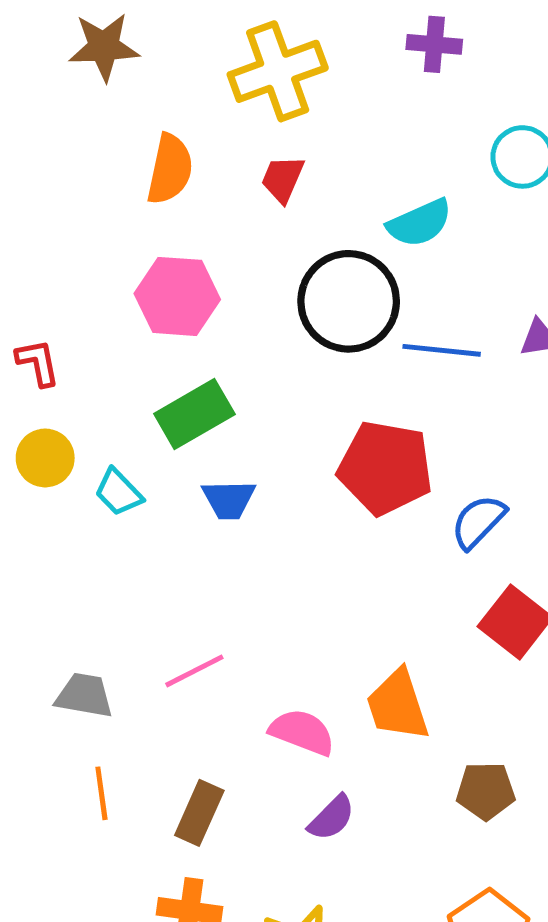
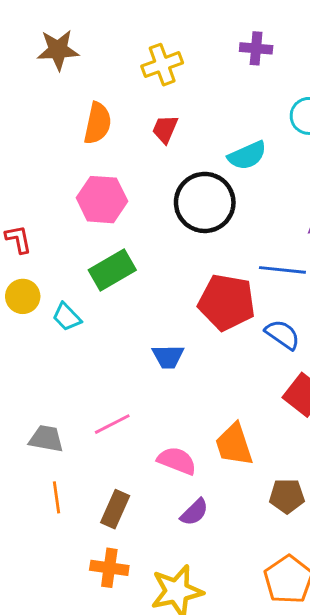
yellow cross: (278, 71) -> (162, 65), size x0.7
blue line: (442, 350) -> (282, 270), moved
blue trapezoid: (229, 500) -> (168, 357), moved
blue semicircle: (478, 522) -> (282, 335), turned 81

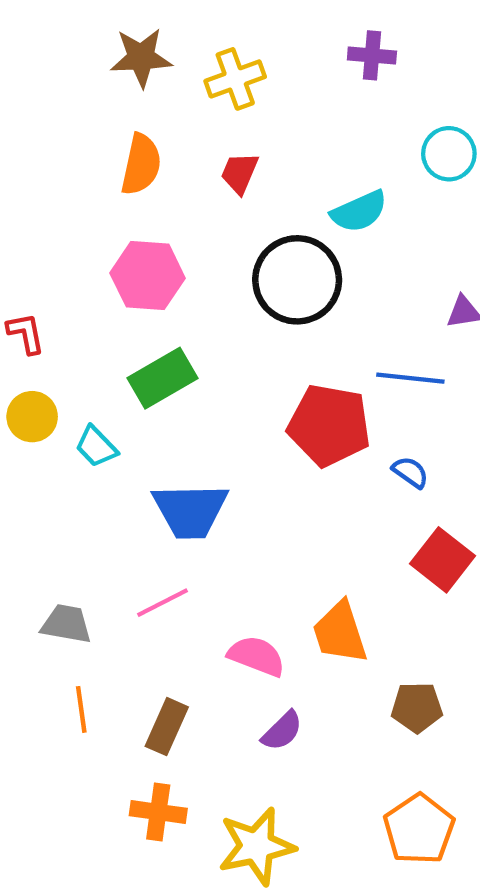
brown star: (58, 50) -> (141, 58), moved
blue semicircle: (282, 335) -> (410, 472), size x0.7
blue trapezoid: (168, 357) -> (190, 511), moved, size x1.6

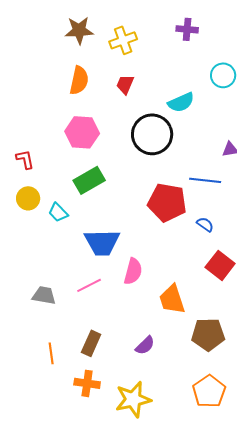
pink semicircle: (257, 656) -> (133, 271), moved, turned 84
brown pentagon: (417, 707) -> (208, 334), size x1.4
orange line: (81, 709) -> (51, 353), moved

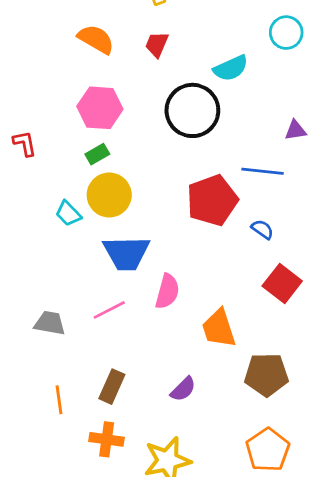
orange semicircle: (79, 80) -> (96, 39), turned -72
green rectangle: (89, 180) -> (97, 154), moved, size x0.6
yellow circle: (28, 198) -> (109, 195), moved, size x1.4
red pentagon: (167, 202) -> (212, 200), turned -30

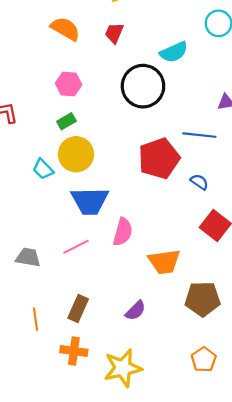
pink hexagon: (100, 108) -> (69, 84), size x0.7
orange trapezoid: (219, 328) -> (164, 262), turned -80
orange pentagon: (268, 450) -> (204, 360), size x0.7

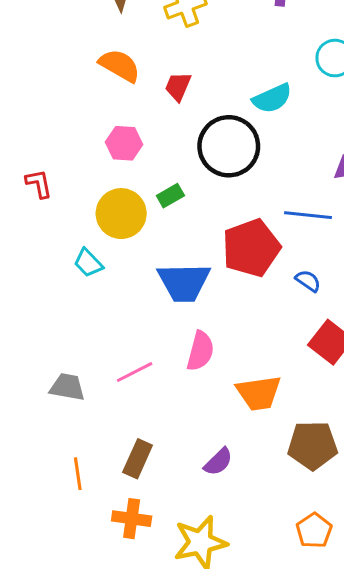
red trapezoid: (114, 33) -> (178, 86), moved
green rectangle: (66, 121) -> (170, 196), moved
yellow circle: (76, 154) -> (121, 214), moved
blue trapezoid: (90, 201) -> (184, 282), moved

